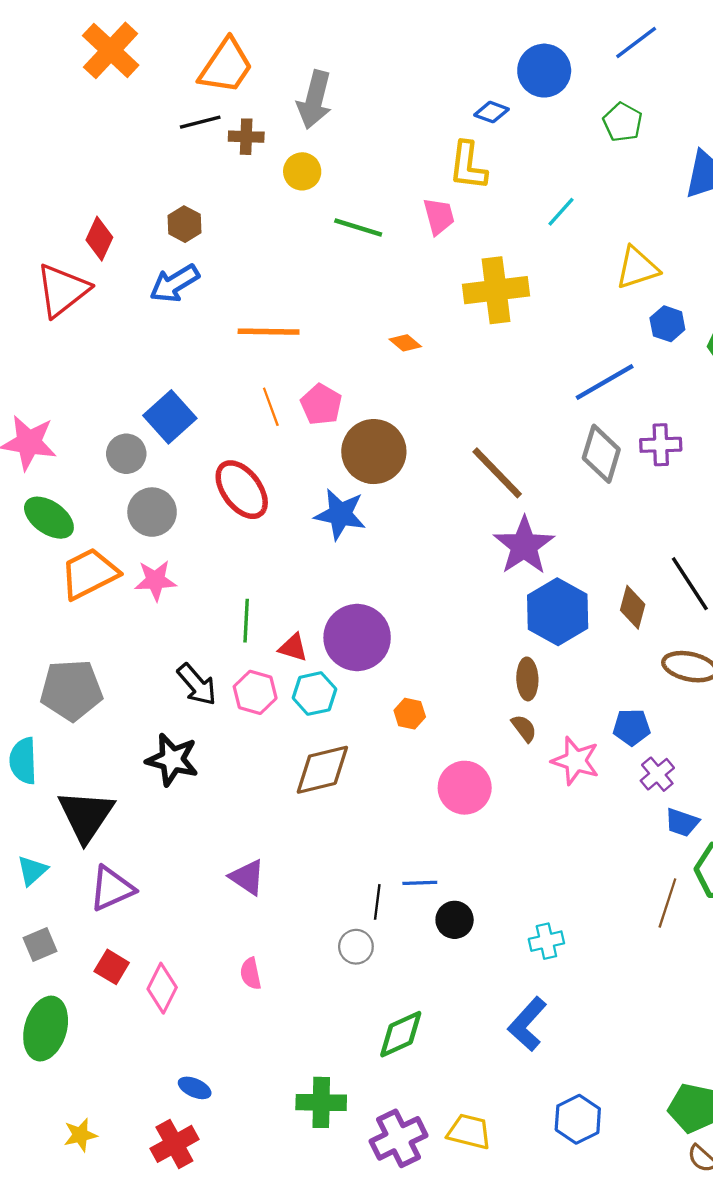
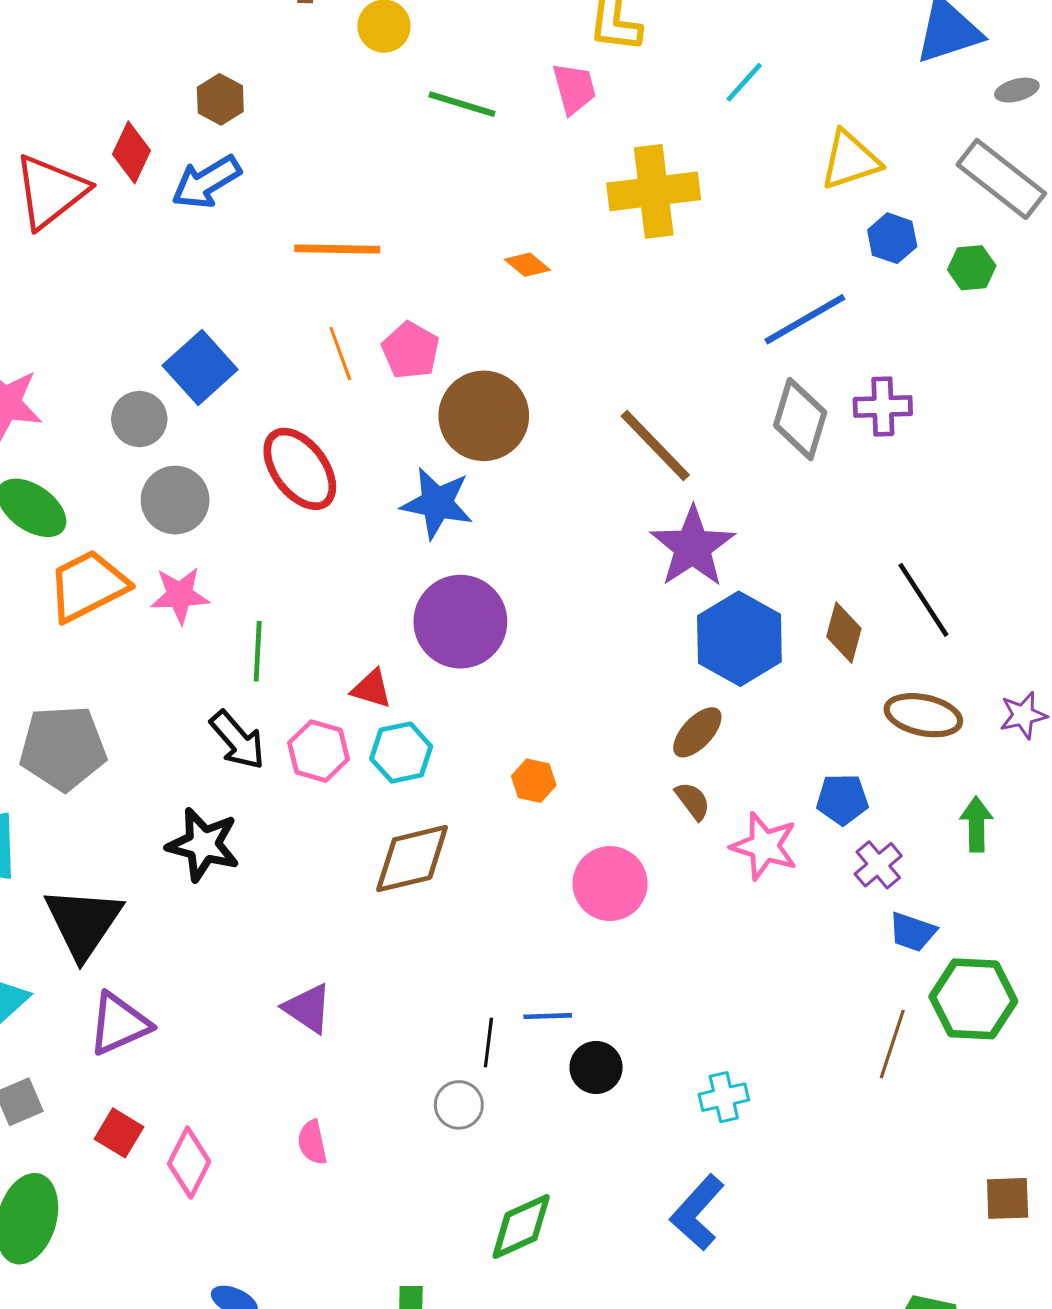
red diamond: (99, 239) -> (131, 152), moved
green line: (246, 621) -> (258, 651), moved
purple circle: (357, 638) -> (460, 622), moved
brown ellipse: (527, 679) -> (697, 732), turned 45

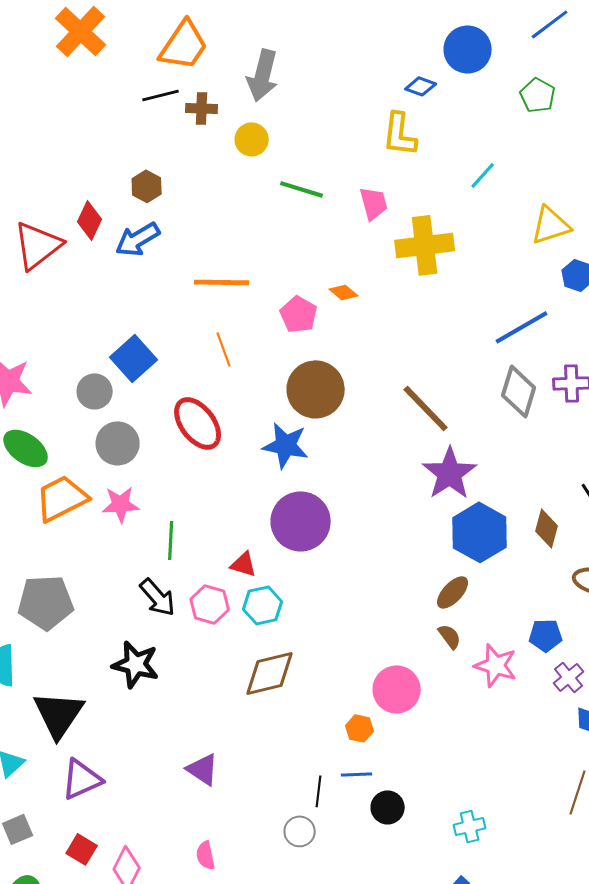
pink trapezoid: (574, 88) -> (374, 203), moved
pink pentagon: (411, 350) -> (299, 314), moved
orange hexagon: (534, 781) -> (360, 728), moved

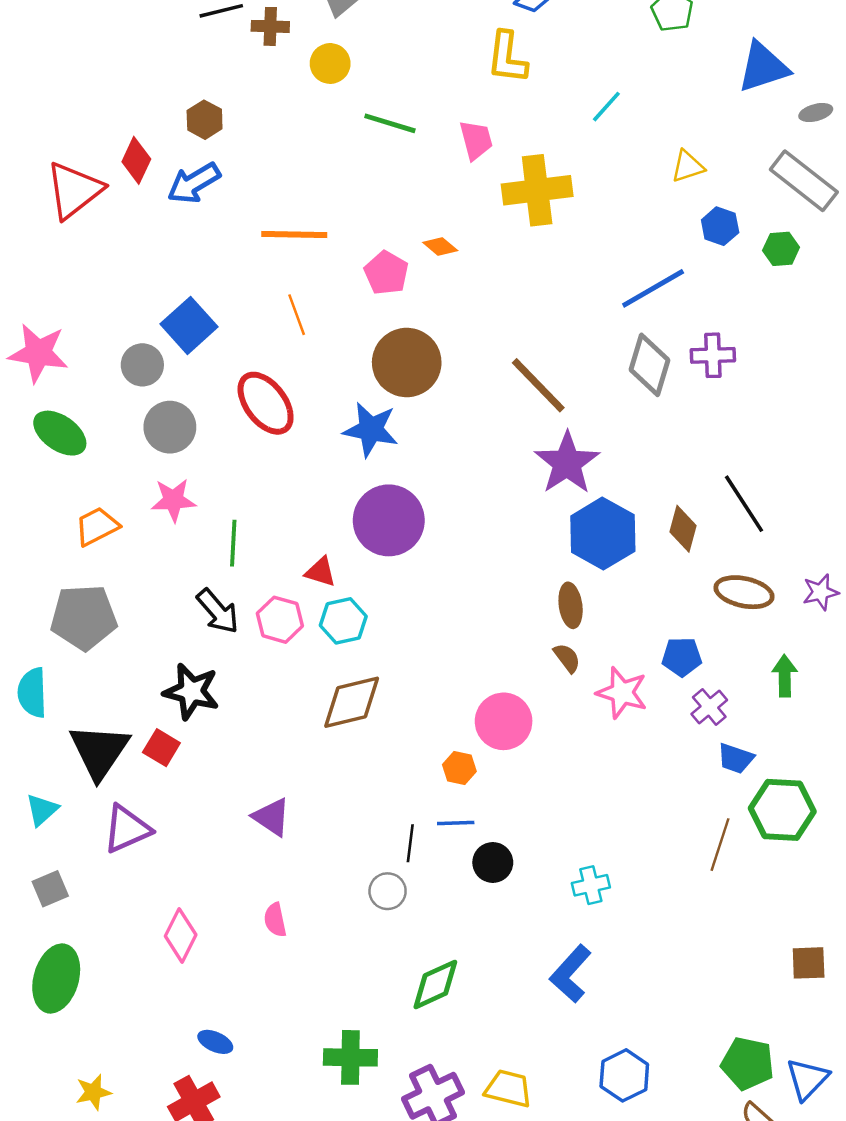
yellow triangle: (551, 225) -> (688, 166), size x0.7
orange trapezoid: (62, 498) -> (97, 526), moved, size x0.7
brown ellipse: (453, 592) -> (571, 605), turned -51
red square: (82, 849) -> (161, 748), moved

